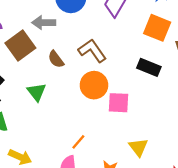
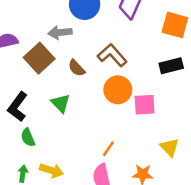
black rectangle: (149, 67) -> (171, 66), turned -30

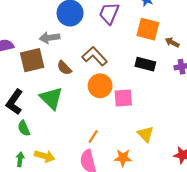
brown square: (39, 58) -> (32, 60), turned 30
black rectangle: (171, 66) -> (145, 64), turned 30
green triangle: (61, 103) -> (51, 98), size x1.4

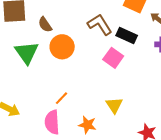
brown L-shape: (95, 56) -> (100, 25), moved
orange circle: (100, 86) -> (62, 47), moved
pink square: (123, 98) -> (113, 58), moved, turned 30

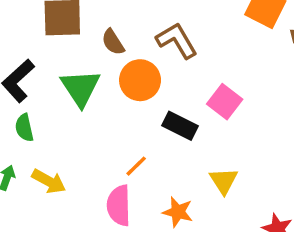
brown L-shape: (100, 25) -> (177, 40), moved
black rectangle: (127, 35) -> (180, 126), moved

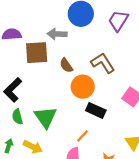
green triangle: (80, 88) -> (46, 117), moved
black rectangle: (180, 126) -> (96, 110), moved

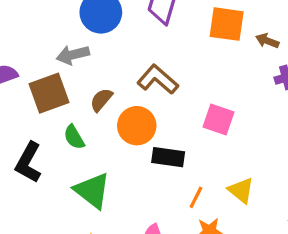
brown semicircle: (66, 65) -> (101, 100), turned 91
green semicircle: (17, 117) -> (74, 137), moved
orange line: (83, 136) -> (196, 197), moved

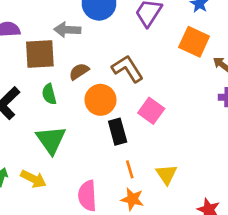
pink square: (218, 120) -> (151, 111), moved
black rectangle: (168, 157) -> (118, 132), turned 50
orange line: (196, 197) -> (130, 169), turned -60

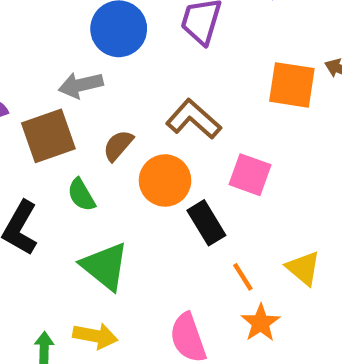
orange square: (194, 42) -> (292, 85), moved
orange star: (132, 199) -> (261, 323), turned -30

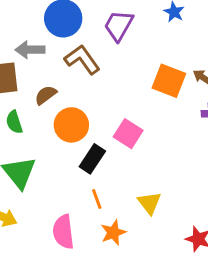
brown L-shape: (193, 119) -> (82, 60), moved
black rectangle: (206, 223) -> (92, 159), turned 52
orange line: (243, 277) -> (97, 199), moved

